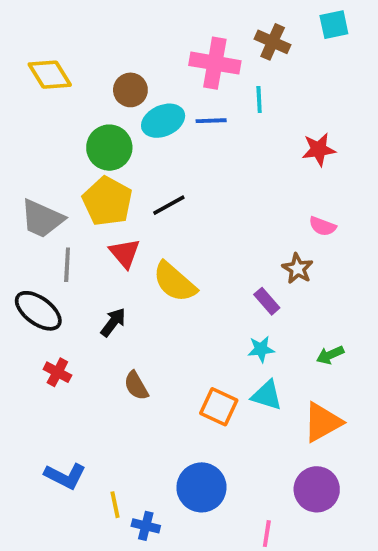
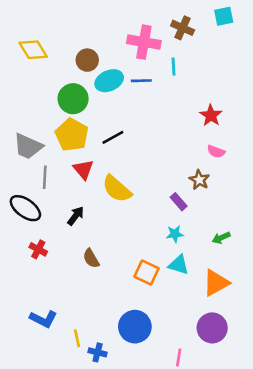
red star: (319, 149) -> (211, 115), moved, turned -30

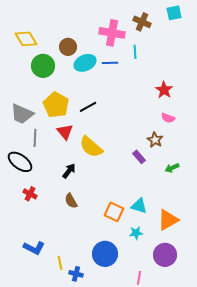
green circle: (73, 99) -> (43, 66), moved
black arrow: (76, 216) -> (69, 171), moved
cyan star: (175, 234) -> (136, 233), moved
green arrow: (221, 238) -> (172, 168), moved

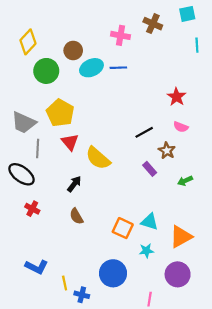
pink cross: (112, 33) -> (121, 35), size x0.7
yellow diamond: (26, 39) -> (28, 42), turned 75
cyan line: (135, 52) -> (197, 45), moved
black line: (88, 107) -> (144, 132), moved

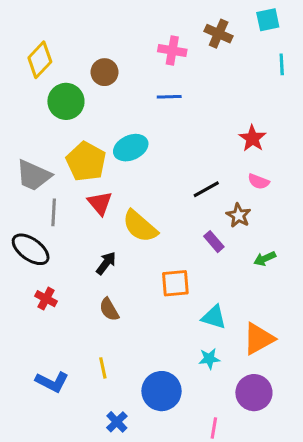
cyan ellipse: (91, 68) -> (131, 148), moved
orange square: (123, 228) -> (175, 283), moved, turned -30
yellow line: (65, 283) -> (103, 368), moved
blue cross: (82, 295) -> (117, 422), turned 32

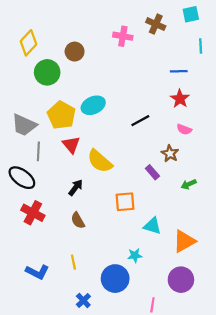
blue line: (169, 97) -> (179, 71), moved
black line: (206, 189) -> (140, 121), moved
red cross: (46, 299) -> (33, 213), size x1.5
cyan star: (209, 359) -> (135, 256), moved

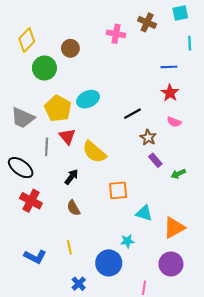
gray line: (38, 151) -> (47, 147), moved
brown star: (170, 154) -> (148, 137), moved
purple rectangle: (152, 172) -> (155, 160), moved

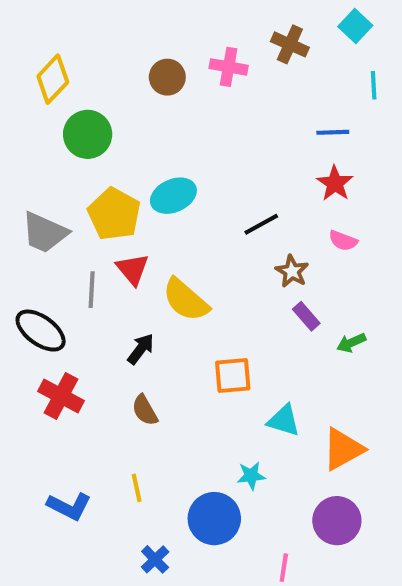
cyan square: (180, 13) -> (355, 26), turned -35
brown circle: (70, 48) -> (167, 77), moved

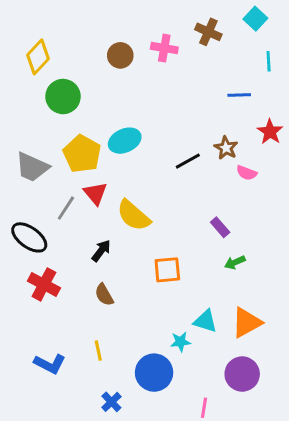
red star: (335, 183) -> (270, 132), moved
brown star: (292, 271) -> (226, 148), moved
gray line: (92, 290) -> (66, 208), turned 30
green arrow: (351, 343) -> (235, 262), moved
cyan triangle: (284, 420) -> (205, 321), moved

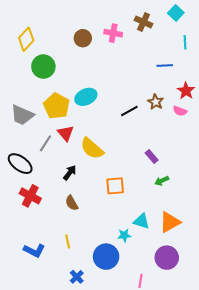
pink semicircle: (247, 173) -> (180, 111), moved

